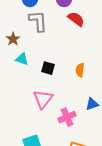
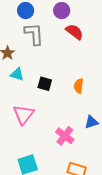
pink triangle: (43, 99) -> (23, 115), moved
pink cross: (67, 117) -> (65, 136), turned -30

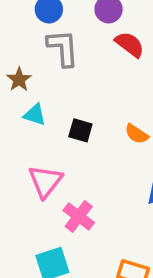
orange semicircle: (79, 86) -> (137, 134), turned -64
pink cross: (65, 136) -> (79, 216), moved

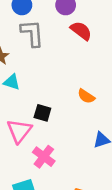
black square: (80, 130) -> (42, 113), moved

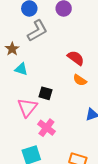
red semicircle: (81, 31) -> (76, 58), moved
gray L-shape: (32, 33) -> (37, 31), turned 65

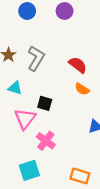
gray L-shape: (37, 31) -> (36, 58), moved, turned -30
cyan triangle: (21, 69) -> (15, 88), moved

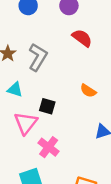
red semicircle: (78, 65) -> (82, 38), moved

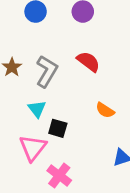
red semicircle: (82, 38) -> (88, 62), moved
cyan triangle: (15, 90) -> (37, 109), moved, turned 35

